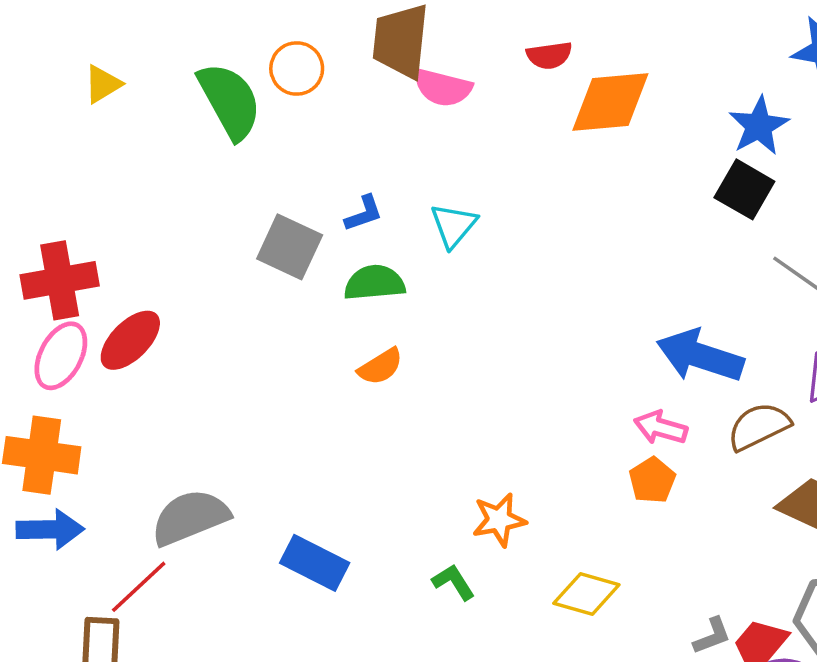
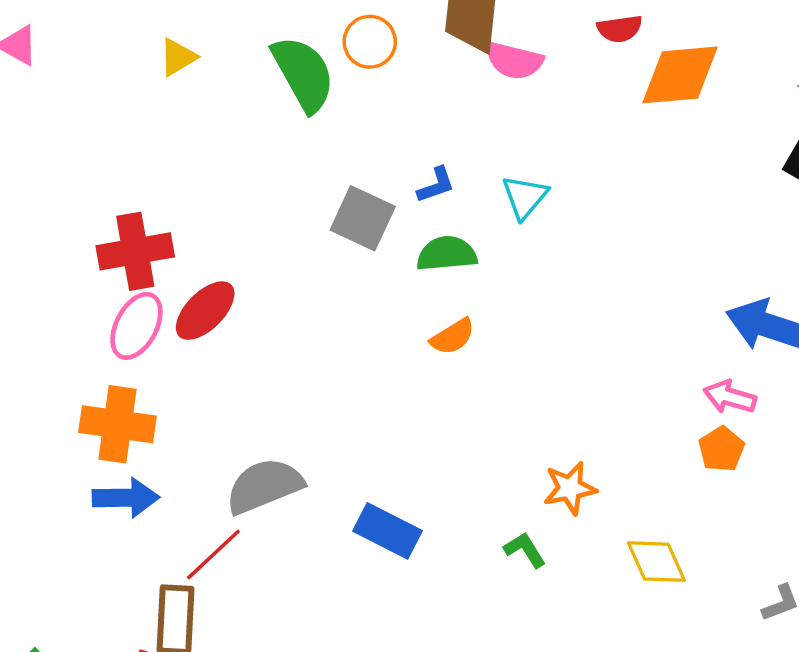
yellow diamond: (586, 594) -> (656, 562), turned 50

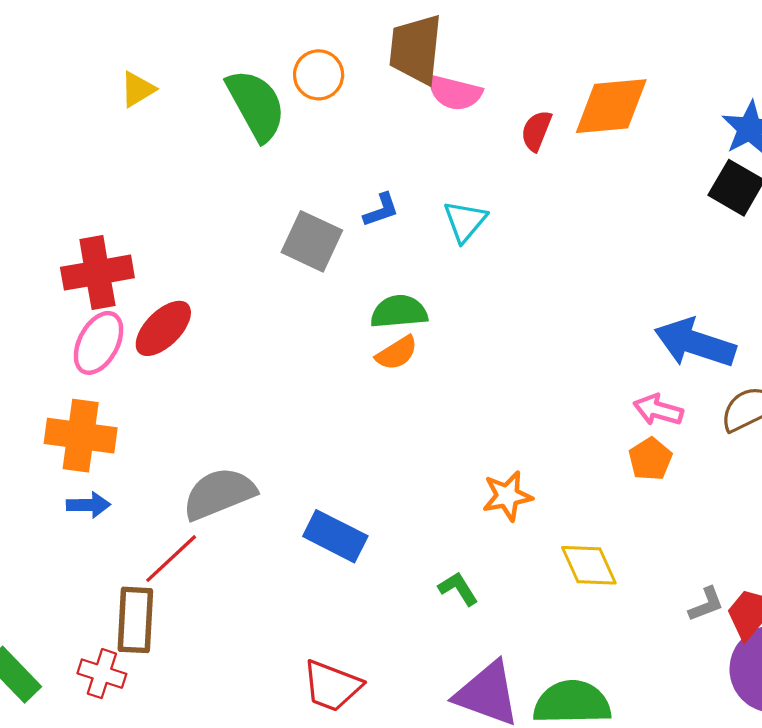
red semicircle: (620, 29) -> (536, 131), moved, turned 120
green semicircle: (447, 254) -> (399, 312), moved
blue arrow: (126, 498) -> (88, 505), size x0.7
green L-shape: (525, 550) -> (458, 589), moved

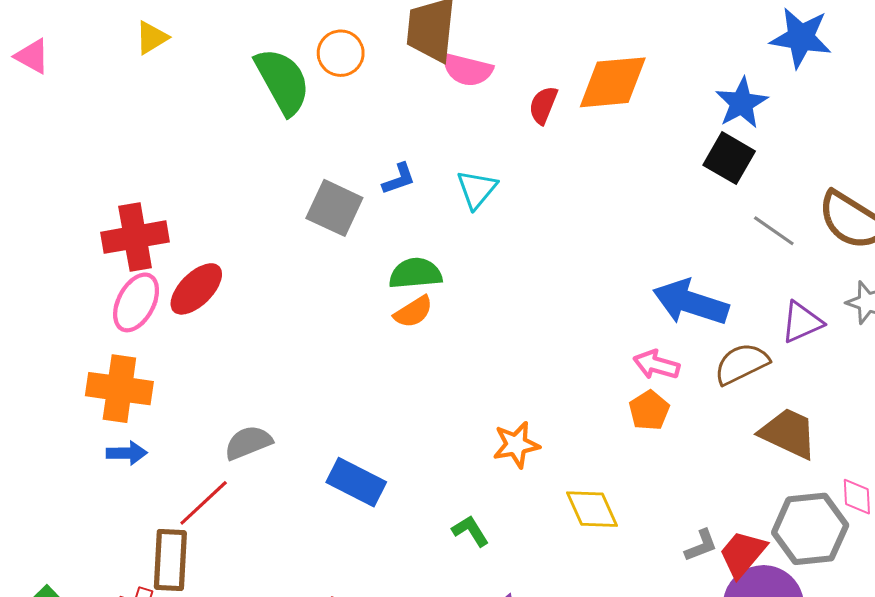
yellow triangle: (138, 89) -> (152, 38), moved
gray semicircle: (219, 494) -> (248, 443), size x0.7

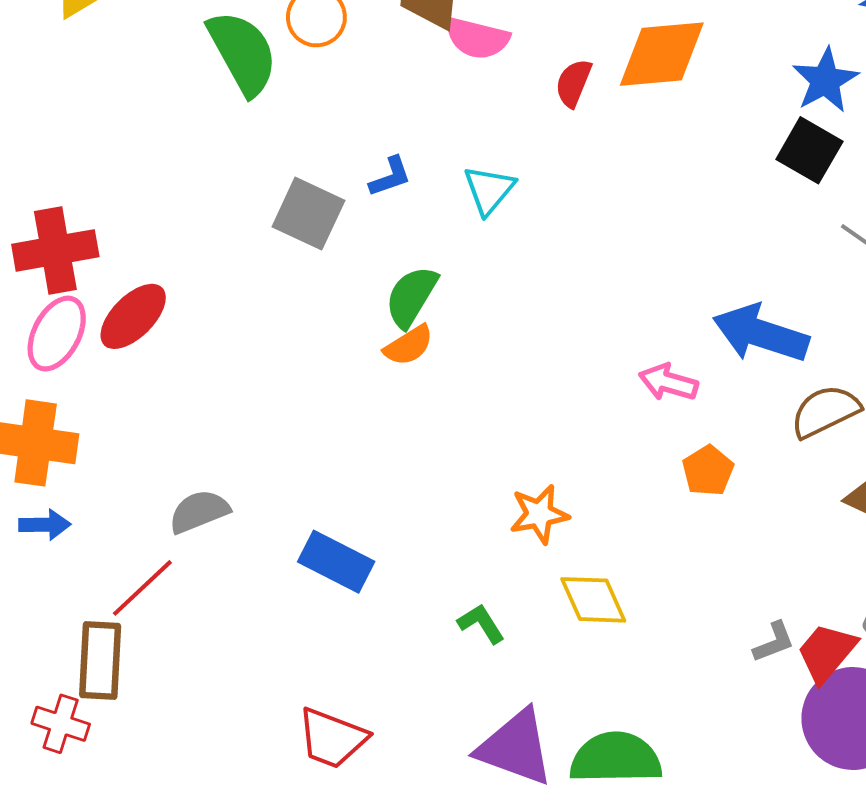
green semicircle: (415, 273) -> (411, 297), turned -54
pink arrow: (656, 365) -> (668, 382), moved
yellow diamond: (592, 509) -> (593, 600), moved

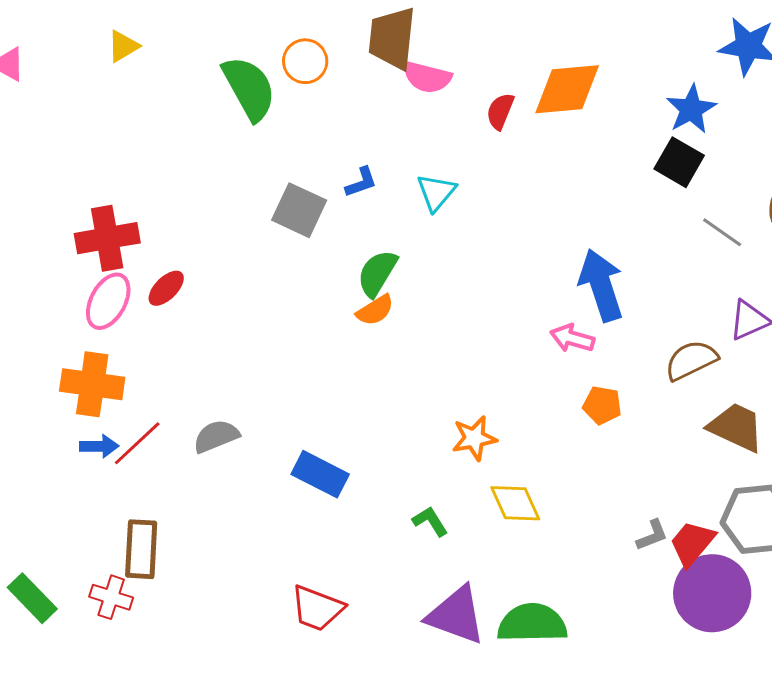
red ellipse: (133, 316) -> (166, 288), size x0.7
blue arrow: (761, 334) -> (601, 285), moved, turned 54
orange pentagon: (708, 471) -> (602, 405), turned -30
red line: (142, 588) -> (137, 443), moved

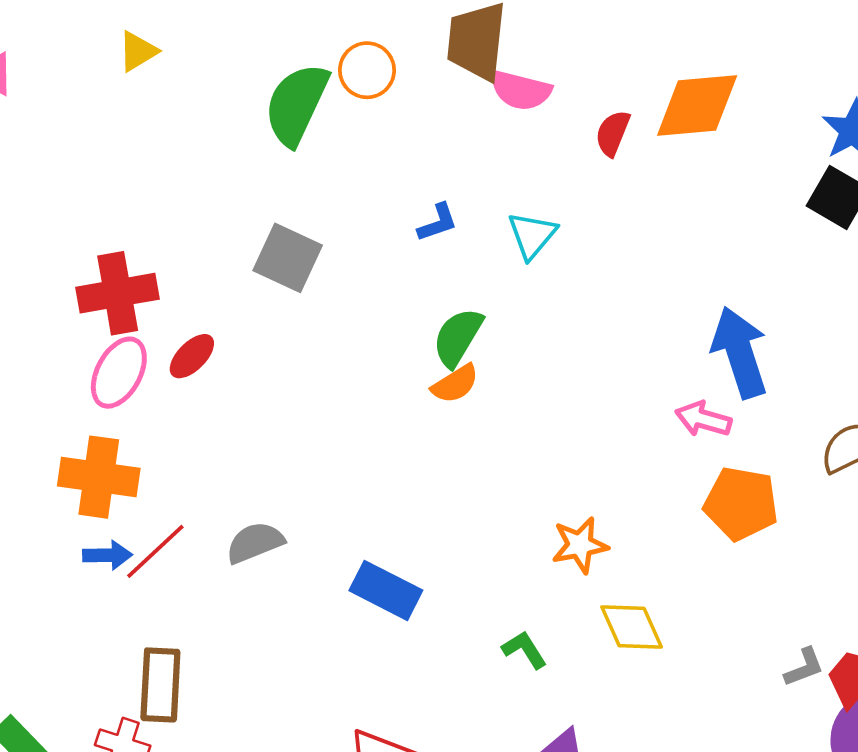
green semicircle: (249, 88) -> (296, 104), turned -126
gray square: (299, 210) -> (288, 258), moved
orange pentagon: (602, 405) -> (741, 504), size x1.5

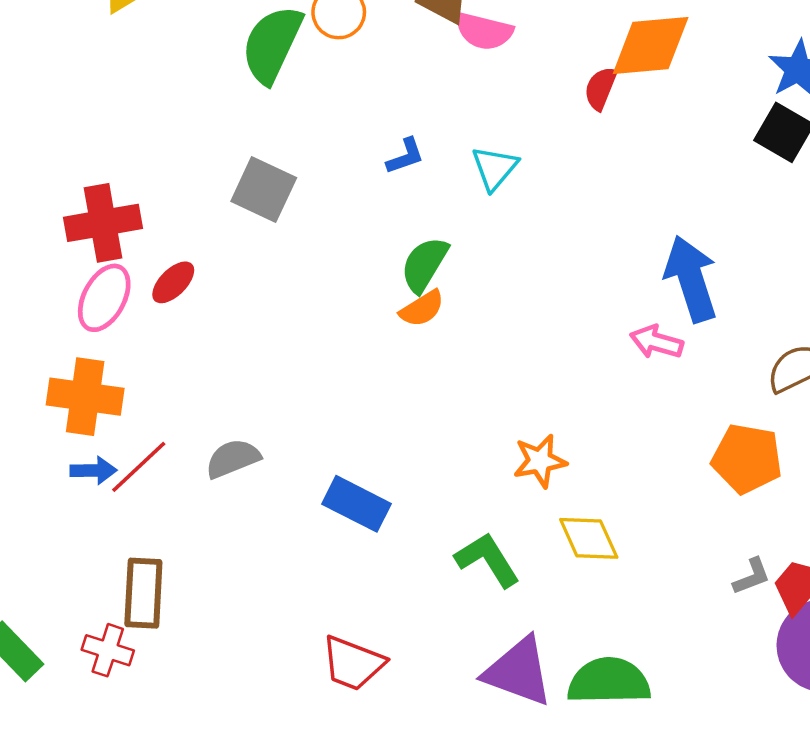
red semicircle: (613, 133) -> (601, 88), moved
orange pentagon: (741, 504) -> (747, 459), moved
green L-shape: (524, 650) -> (487, 560), size x1.5

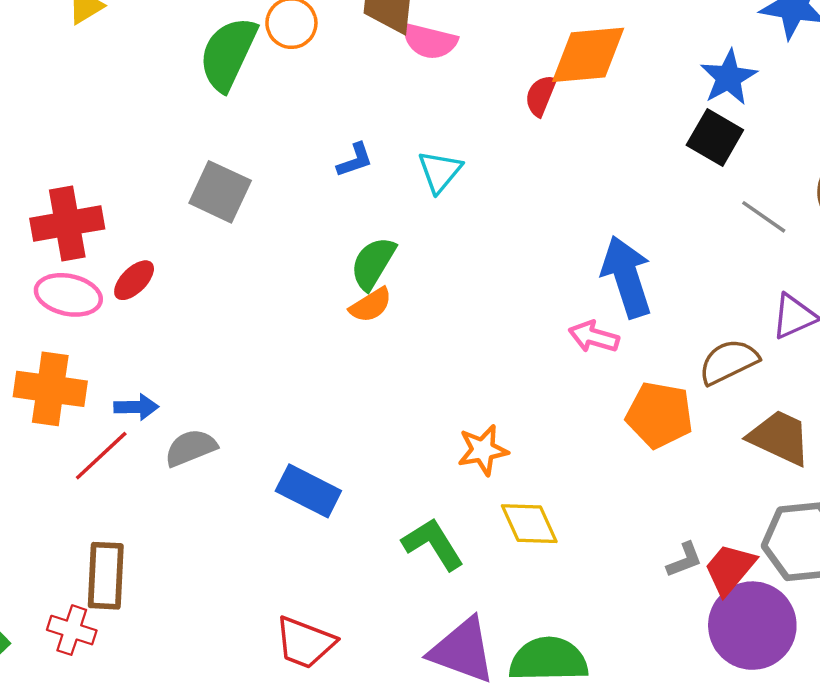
pink ellipse: (104, 298) -> (68, 295), turned 74
orange pentagon: (747, 459) -> (659, 415), moved
blue arrow: (93, 470) -> (136, 407), moved

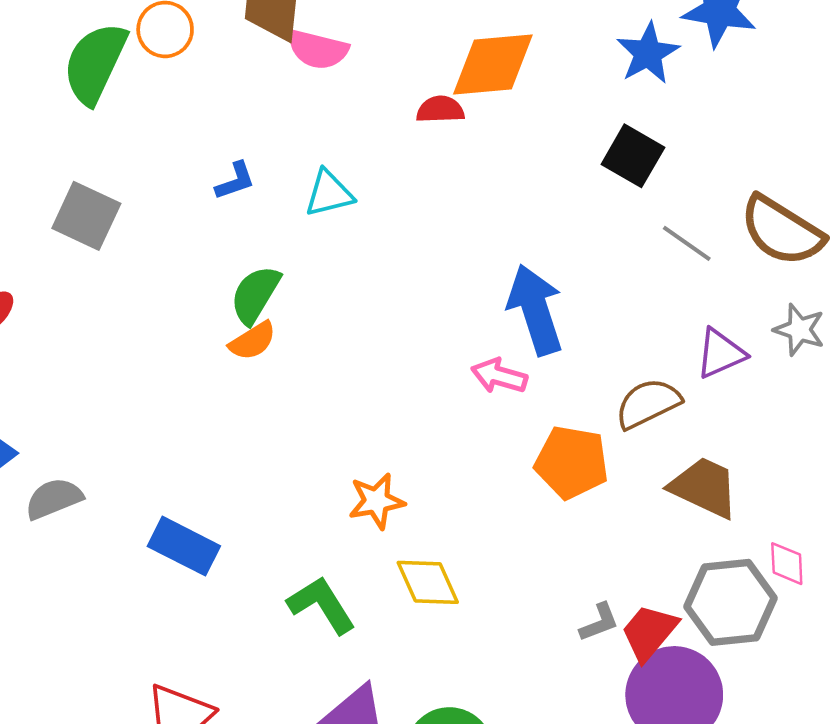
blue star: (729, 77) -> (648, 53), moved
red semicircle: (541, 96) -> (440, 110), turned 66
cyan triangle: (440, 171) -> (329, 193), turned 36

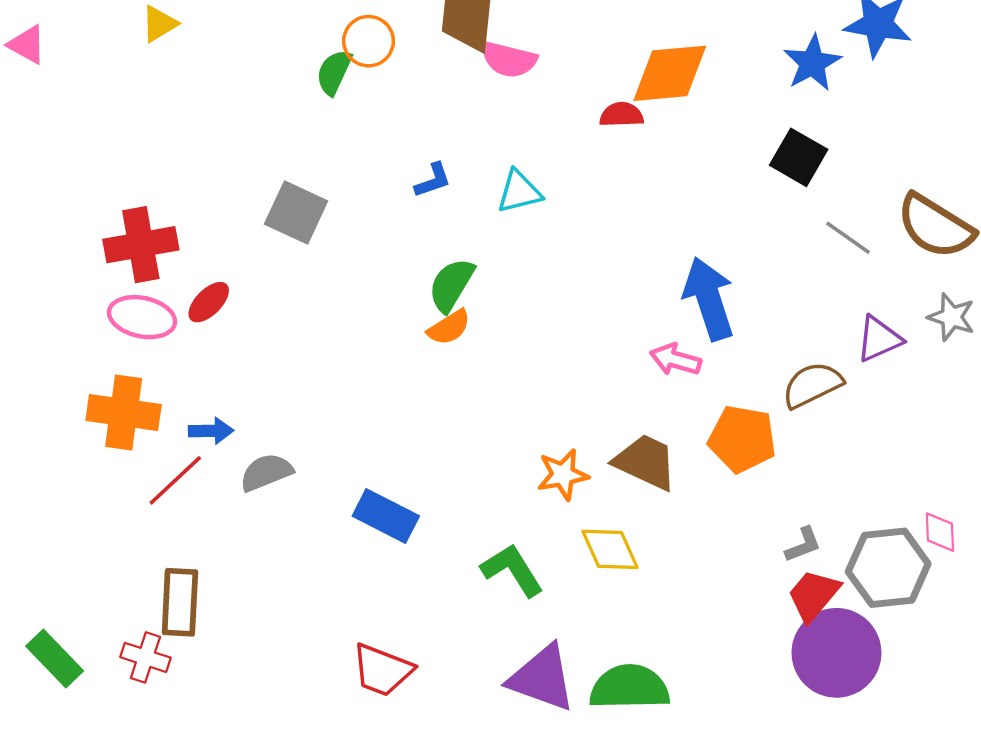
green semicircle: (95, 63) -> (334, 72), moved, size x0.6
brown trapezoid: (704, 487) -> (646, 462), moved
gray L-shape: (599, 622) -> (803, 545), moved

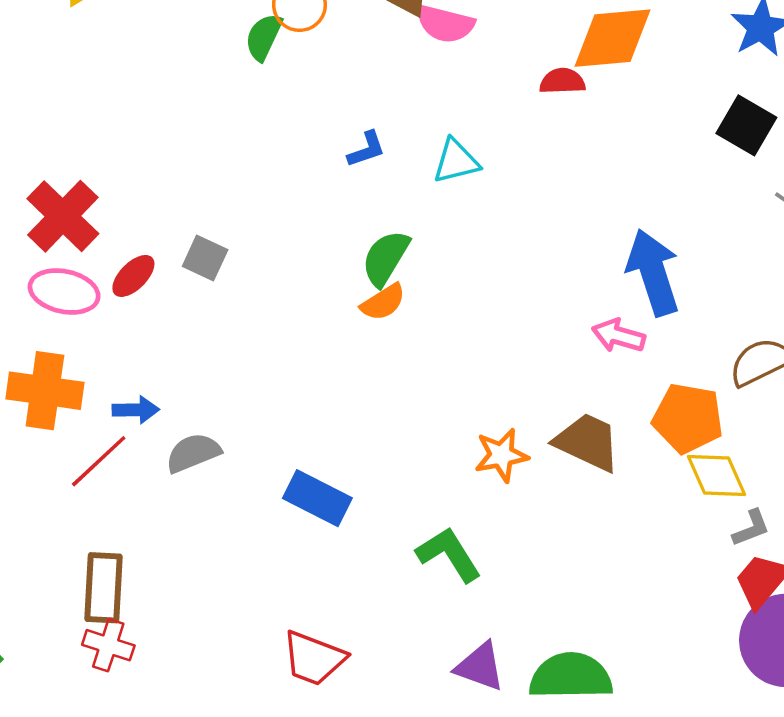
gray square: (296, 212) -> (205, 258), moved, size x0.7
red cross: (141, 245) -> (63, 216), turned -36
yellow diamond: (610, 549) -> (716, 476), moved
red cross: (145, 657) -> (108, 645), moved
purple triangle: (542, 678) -> (480, 667), size x0.7

